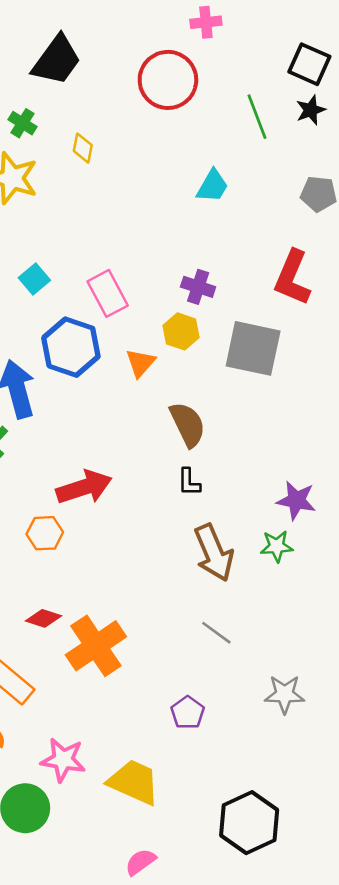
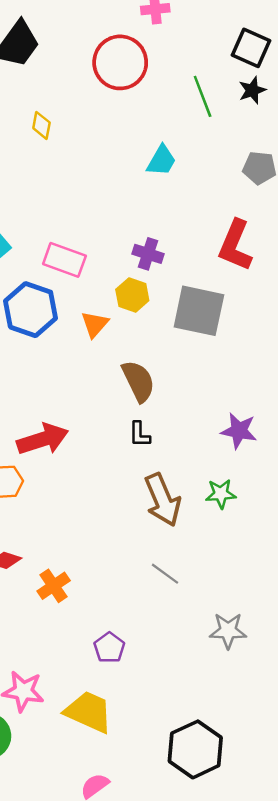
pink rectangle: (108, 293) -> (64, 260), turned -42
purple star: (296, 500) -> (239, 431), moved
orange cross: (96, 646) -> (54, 586), size x0.6
purple pentagon: (188, 713) -> (109, 648), moved

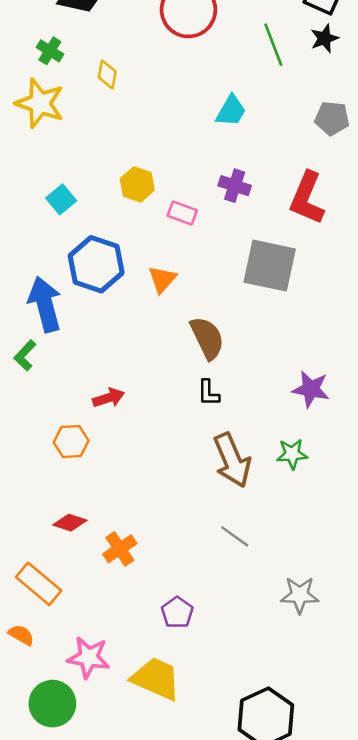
purple cross: (148, 254) -> (235, 186), moved
pink rectangle: (64, 260) -> (182, 213), moved, size x0.7
yellow hexagon: (132, 295) -> (137, 184), moved
red arrow: (43, 439) -> (109, 398), size x0.6

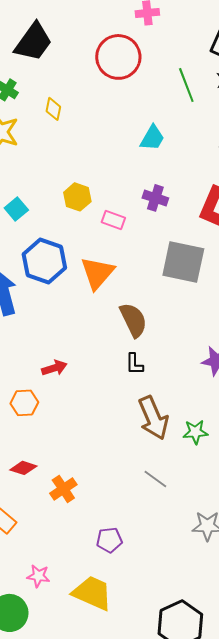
orange triangle: (162, 279) -> (97, 273), size x1.5
green star: (292, 454) -> (195, 432), moved
purple pentagon: (177, 612) -> (109, 540), turned 30
pink star: (89, 657) -> (38, 576), size x0.7

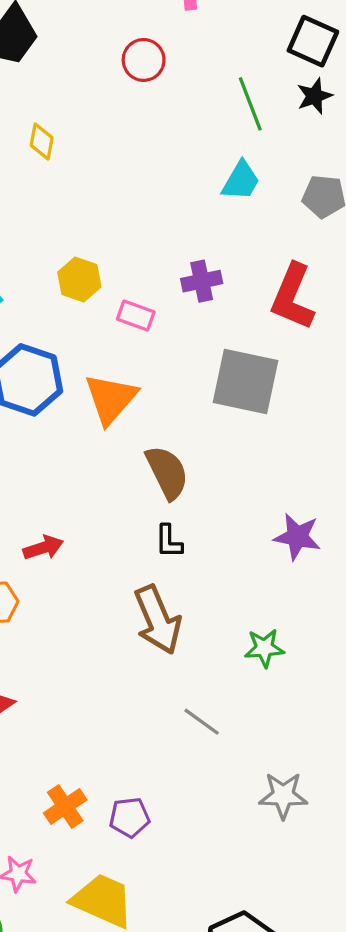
red circle: (118, 57) -> (144, 60), size x0.6
cyan trapezoid: (152, 138) -> (241, 181), moved
purple cross: (155, 198) -> (202, 281), turned -30
brown arrow: (153, 418) -> (158, 620), moved
orange cross: (63, 489) -> (65, 806), moved

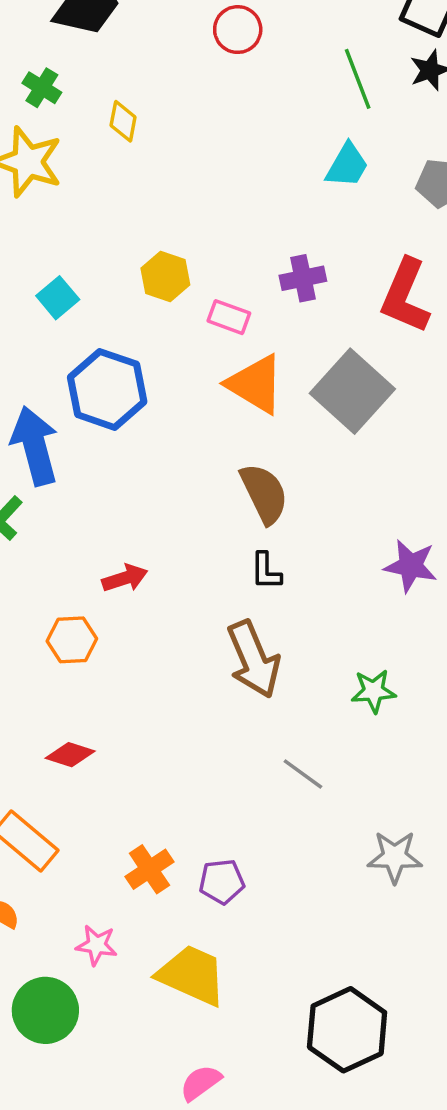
gray square: (246, 381) -> (352, 391), turned 30
orange triangle: (111, 399) -> (255, 384), moved, turned -40

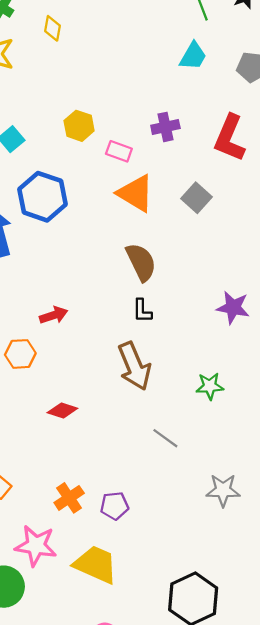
gray square: (352, 391) -> (196, 198), size x0.6
red diamond: (70, 755) -> (62, 410), moved
pink star: (97, 945) -> (36, 546), size x1.6

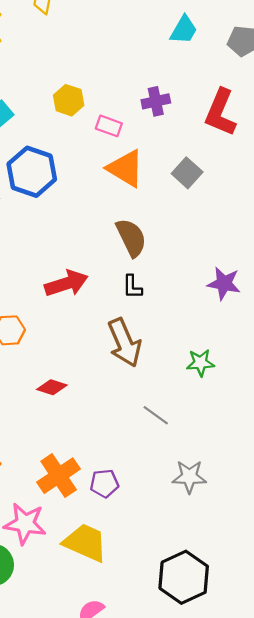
red arrow: (54, 315) -> (66, 283), moved, size x1.5
gray star: (223, 490) -> (189, 477), moved
orange cross: (69, 498) -> (59, 476), size x1.4

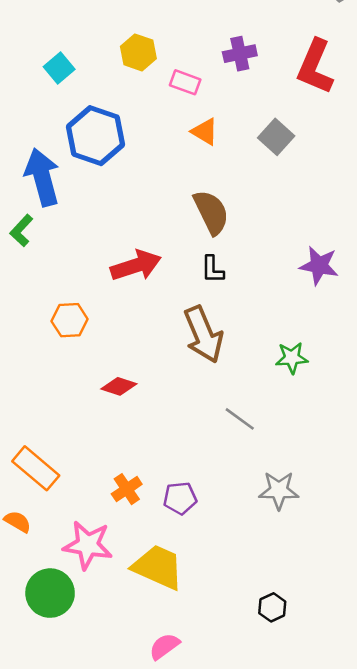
orange triangle: (126, 168) -> (205, 132), size x0.6
orange cross: (59, 476) -> (127, 489), size x0.6
black hexagon: (184, 577) -> (272, 607), size x0.5

